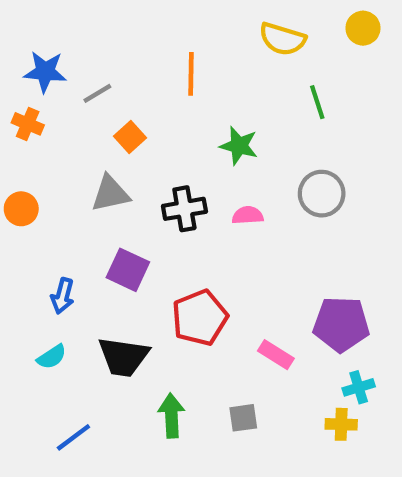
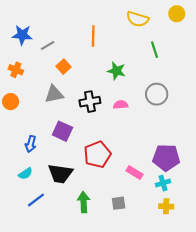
orange cross: (28, 124) -> (16, 70), moved
cyan cross: (359, 387) -> (163, 183), moved
blue line: (73, 437) -> (36, 200), moved

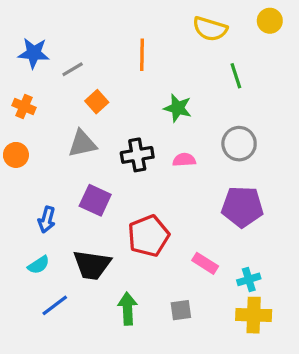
purple pentagon: (166, 158) -> (242, 207), moved
yellow cross: (166, 206) -> (254, 315), size x1.5

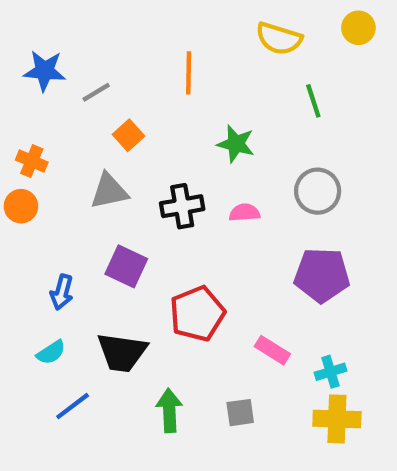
orange cross: (24, 106) -> (32, 161), moved

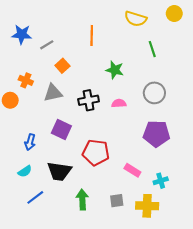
orange cross: (32, 161) -> (26, 80), moved
red pentagon: (197, 314) -> (96, 152), turned 30
yellow cross: (337, 419) -> (147, 206), moved

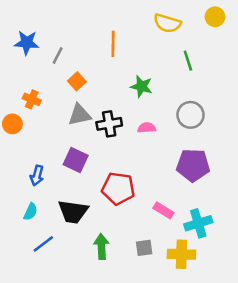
gray line: (47, 45) -> (58, 55), turned -32
gray triangle: (53, 93) -> (80, 115), moved
cyan semicircle: (25, 171) -> (30, 212), turned -32
cyan cross: (161, 181) -> (198, 223), size x1.5

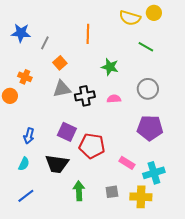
yellow circle: (215, 17) -> (154, 13), moved
green line: (188, 61) -> (146, 47), turned -42
purple square: (76, 160) -> (67, 132), moved
blue line: (43, 244) -> (26, 196), moved

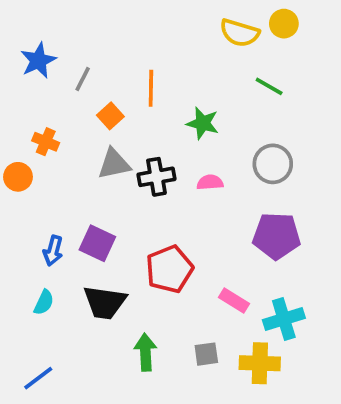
blue star: (21, 33) -> (38, 60), turned -30
orange line: (88, 34) -> (151, 88), moved
purple square: (67, 132) -> (97, 243), moved
red pentagon: (92, 146) -> (169, 269), turned -30
blue line: (26, 196) -> (38, 378), moved

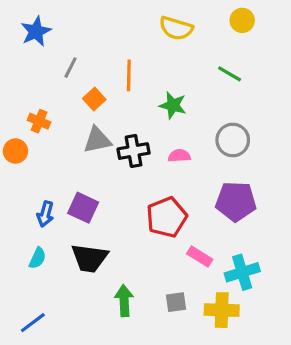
yellow semicircle: (240, 33) -> (176, 28), moved
blue star: (38, 60) -> (36, 31), moved
red pentagon: (169, 269) -> (167, 217), moved

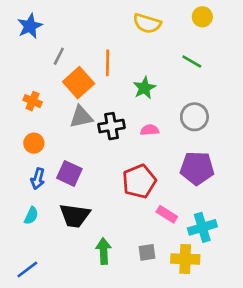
orange square: (94, 99) -> (79, 83), size x1.6
green star: (173, 105) -> (144, 88), turned 30
orange circle: (15, 151) -> (34, 143), moved

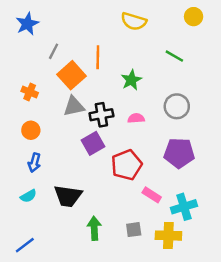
yellow circle: (202, 17) -> (194, 17), moved
purple square: (69, 173) -> (93, 143), moved, turned 35
cyan semicircle: (31, 216) -> (28, 196), turned 35

